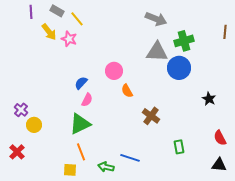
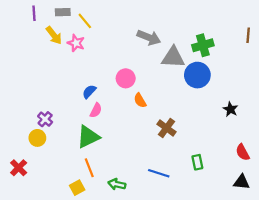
gray rectangle: (57, 11) -> (63, 12), turned -32
gray arrow: (156, 19) -> (149, 38), moved
purple cross: (21, 110) -> (45, 119), moved
blue line: (130, 158) -> (159, 173), moved
yellow square: (70, 170) -> (77, 188), turned -32

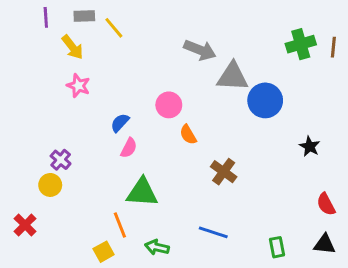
pink star: (76, 43) -> (78, 86), moved
green cross: (203, 45) -> (301, 44), moved
green triangle: (88, 137) -> (142, 192), moved, turned 30
green rectangle: (197, 162) -> (277, 247), moved

